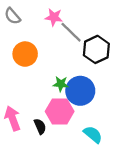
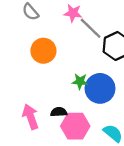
pink hexagon: (60, 111) -> (75, 126), moved
black semicircle: (40, 126) -> (59, 112), moved, turned -70

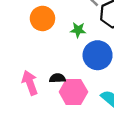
green star: (80, 81) -> (78, 30), moved

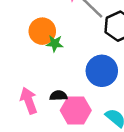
green star: (78, 30) -> (55, 44), moved

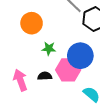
green star: (55, 44) -> (49, 49), moved
pink hexagon: (76, 110) -> (68, 70), moved

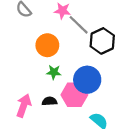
orange circle: (32, 23) -> (47, 45), moved
pink arrow: (20, 80) -> (24, 106), turned 40

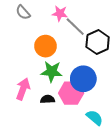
green star: (54, 72) -> (52, 72), size x1.5
pink arrow: (24, 106) -> (23, 89), moved

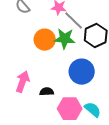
green star: (52, 72) -> (65, 39), moved
pink hexagon: (71, 93) -> (70, 109), moved

